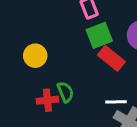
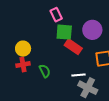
green square: (99, 35) -> (64, 32), turned 30
red cross: (47, 100) -> (23, 65), moved

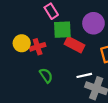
yellow circle: (23, 49) -> (22, 43), moved
red cross: (23, 65) -> (38, 47), moved

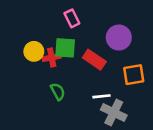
green square: (62, 30) -> (65, 48), moved

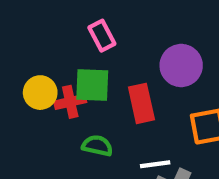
red rectangle: (94, 60) -> (141, 103), turned 45
green semicircle: (58, 91) -> (97, 146), moved, turned -48

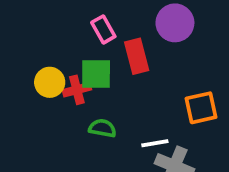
purple circle: (181, 65) -> (175, 23), moved
red rectangle: (141, 103) -> (137, 56), moved

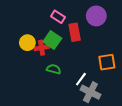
pink rectangle: (103, 29) -> (58, 17), turned -32
green square: (96, 74) -> (52, 40), turned 30
white line: (155, 143) -> (81, 79), turned -48

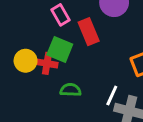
pink rectangle: (58, 17) -> (61, 15), turned 40
red cross: (42, 48) -> (47, 63), turned 32

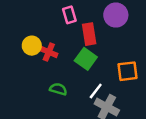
green square: (60, 49) -> (86, 59), moved
green semicircle: (70, 90) -> (58, 89), moved

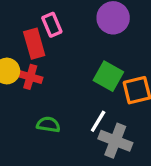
red rectangle: (89, 34) -> (34, 44), moved
green square: (86, 59) -> (108, 76), moved

